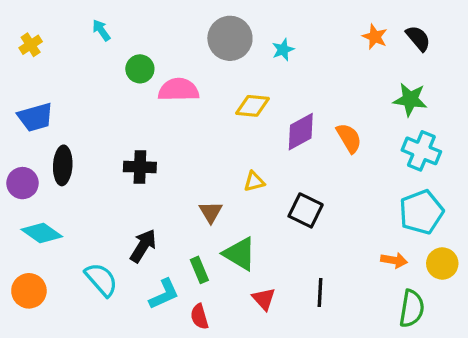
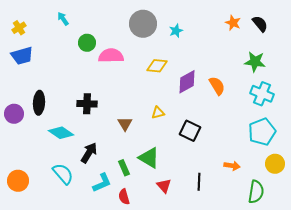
blue trapezoid: (35, 117) -> (22, 56), moved
brown triangle: (211, 212) -> (125, 124), moved
cyan diamond: (42, 233) -> (61, 133), moved
orange arrow: (394, 260) -> (232, 166), moved

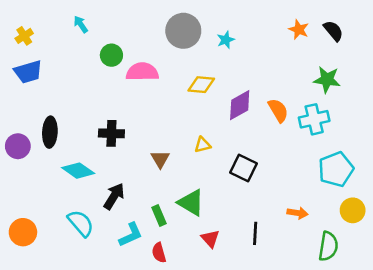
cyan cross: (262, 94) -> (314, 119), moved, turned -35

